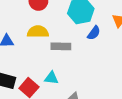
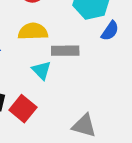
cyan triangle: (51, 78) -> (41, 70), moved, turned 40

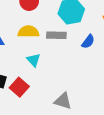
blue semicircle: (110, 31) -> (88, 42), moved
gray rectangle: (65, 51) -> (56, 35), moved

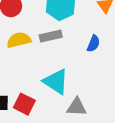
blue semicircle: (88, 42) -> (93, 44), moved
cyan triangle: (34, 60) -> (56, 81), moved, size x1.6

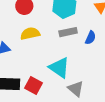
gray rectangle: (51, 36) -> (68, 32), moved
gray triangle: (77, 107) -> (76, 89), turned 36

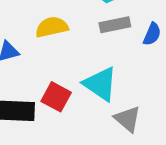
red square: (33, 85) -> (56, 97), moved

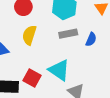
yellow semicircle: (52, 27) -> (29, 35), turned -60

